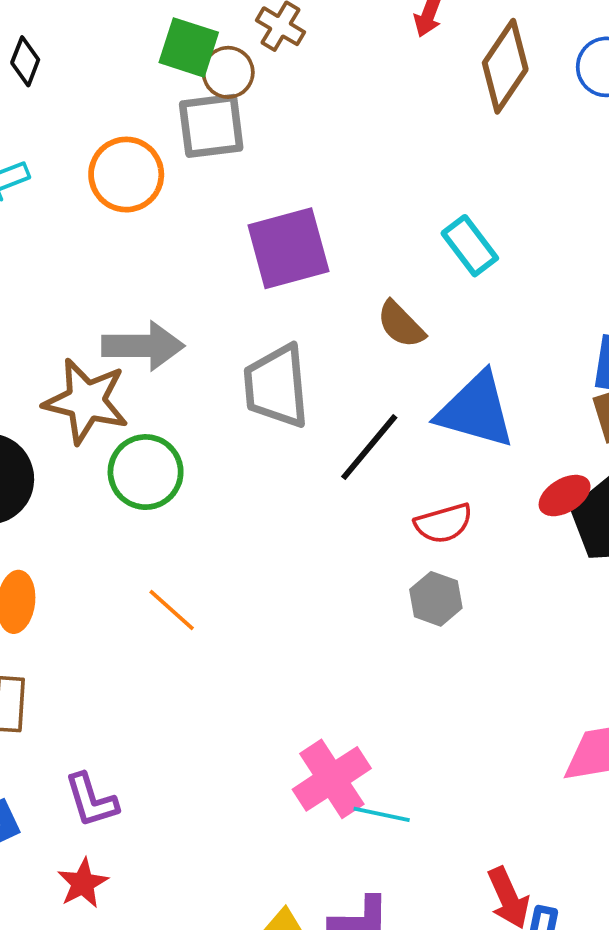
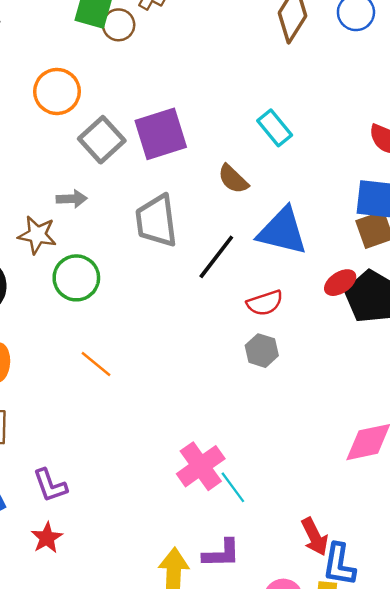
gray square: (211, 126) -> (102, 140), moved, turned -33
gray arrow: (143, 346) -> (72, 199), size x0.6
brown star: (86, 401) -> (37, 235), size x0.7
cyan line: (382, 814) -> (233, 487), turned 44

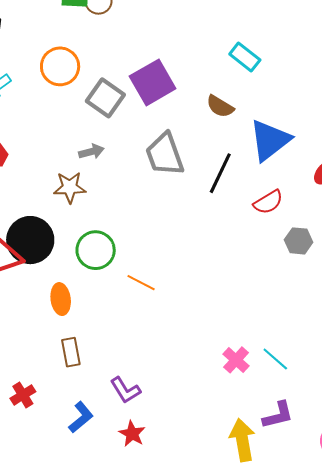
blue triangle: (282, 231) -> (270, 140), turned -39
green circle: (76, 278) -> (96, 250), moved
gray hexagon: (262, 351) -> (299, 241), moved
pink cross: (201, 466) -> (236, 360), moved, size x0.7

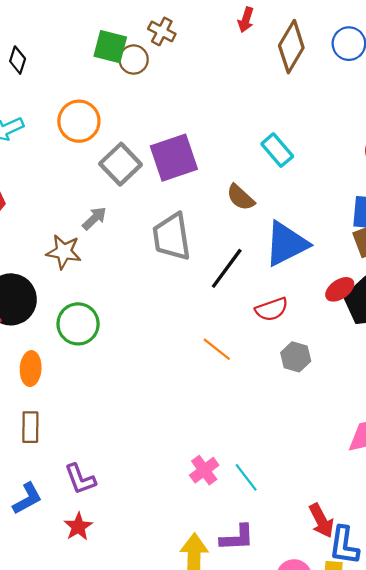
gray arrow: (91, 152) -> (94, 218), turned -40
orange line: (141, 283) -> (217, 349), moved

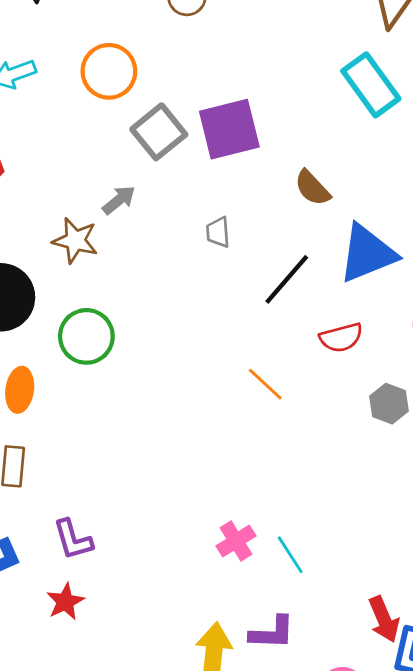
cyan rectangle: (277, 150) -> (371, 85), moved, size x1.4
gray trapezoid: (172, 237) -> (218, 232), size x0.5
gray hexagon: (296, 357) -> (389, 404), moved

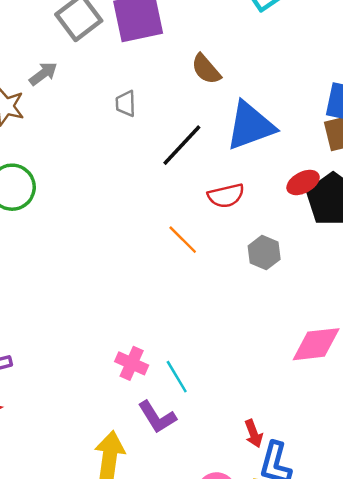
orange line: (265, 384) -> (183, 240), moved
pink cross: (236, 541) -> (132, 363), turned -36
red arrow: (384, 619) -> (254, 434), size x0.7
purple L-shape: (272, 633) -> (157, 417), moved, turned 54

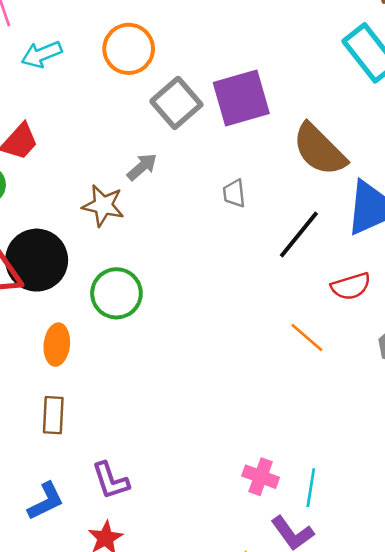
brown semicircle: (206, 69) -> (319, 150), size x1.6
cyan line: (177, 377) -> (311, 488), turned 44

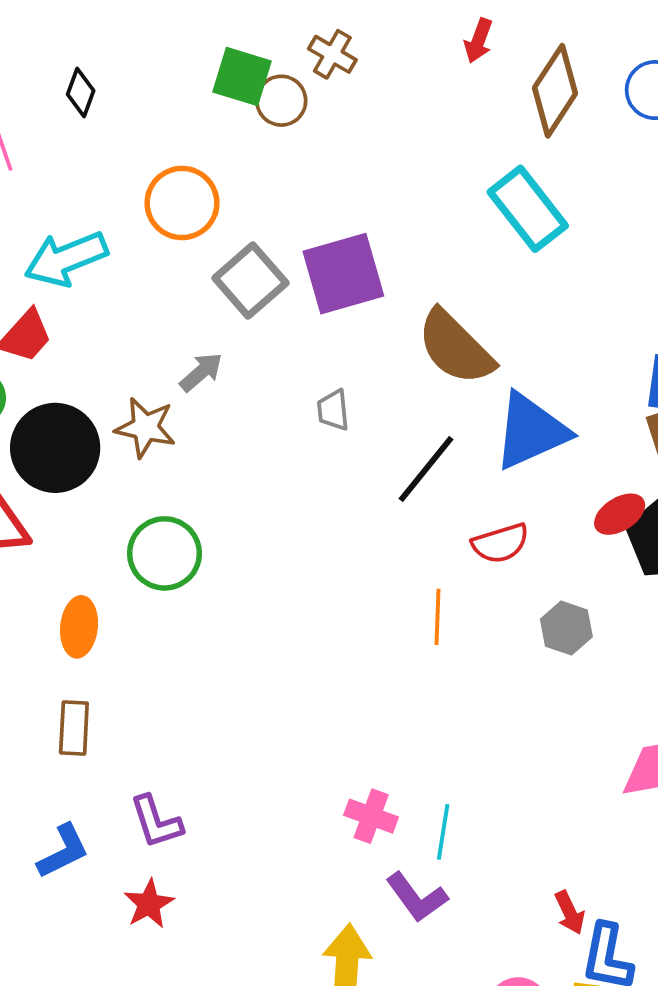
cyan arrow: (41, 54) -> (66, 259), moved, size x1.4
black circle: (37, 260) -> (55, 448), moved
orange line: (307, 338) -> (437, 617), turned 51

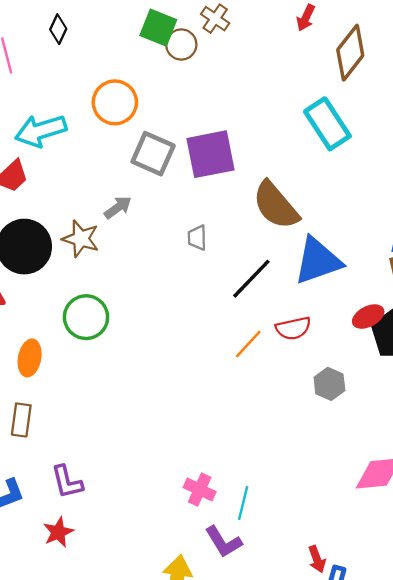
gray square: (250, 281) -> (153, 154), turned -30
orange line: (437, 617) -> (248, 344), moved, turned 36

